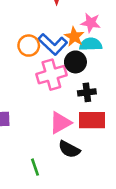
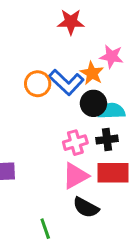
cyan semicircle: (91, 44) -> (112, 111), moved
pink cross: (51, 75) -> (75, 143), moved, size x0.7

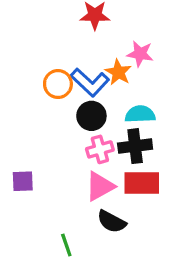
black circle: (93, 103) -> (91, 116), moved
black cross: (107, 140) -> (135, 146), size x1.4

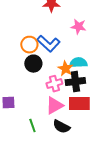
orange star: (118, 72) -> (65, 69), moved
black circle: (91, 116) -> (33, 64), moved
green line: (66, 245) -> (32, 126), moved

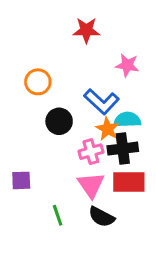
blue L-shape: (48, 44) -> (102, 102), moved
orange circle: (29, 45) -> (38, 82), moved
pink triangle: (54, 106) -> (91, 185), turned -36

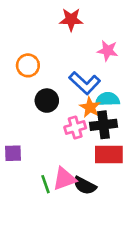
pink triangle: (91, 185) -> (64, 179), moved, turned 45

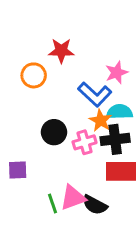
red star: (71, 20) -> (61, 51), moved
pink star: (108, 51) -> (117, 73), moved, turned -30
black circle: (47, 101) -> (54, 132), moved

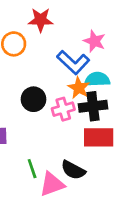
pink star: (117, 73) -> (94, 41), turned -30
pink triangle: (73, 198) -> (52, 184), moved

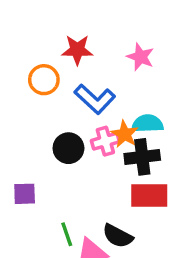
pink star: (94, 41) -> (140, 57), moved
blue L-shape: (73, 62) -> (95, 99), moved
pink cross: (63, 109) -> (105, 141), moved

